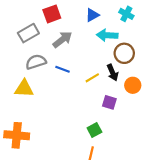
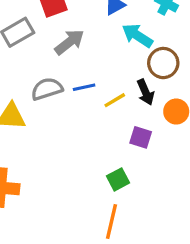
cyan arrow: (107, 35) -> (137, 36), turned 30
gray semicircle: (36, 62) -> (47, 89), moved
blue line: (62, 69) -> (84, 87), moved, turned -32

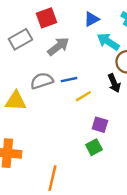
yellow line: (115, 100) -> (83, 96), moved
purple square: (141, 137) -> (100, 125), moved
orange line: (112, 221) -> (52, 178), moved

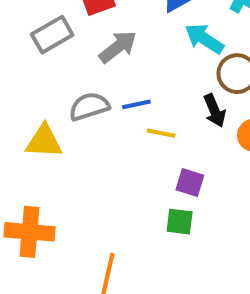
yellow line: (83, 96) -> (161, 133), turned 42
green square: (94, 147) -> (180, 222), turned 35

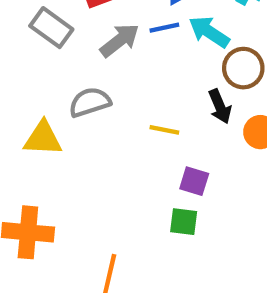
gray rectangle: (52, 35) -> (51, 28), turned 66
blue line: (136, 104) -> (164, 28), moved

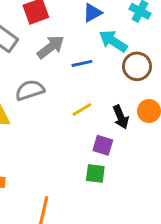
blue line: (164, 28) -> (82, 63), moved
black arrow: (220, 106) -> (121, 117), moved
yellow line: (164, 130) -> (82, 110), turned -42

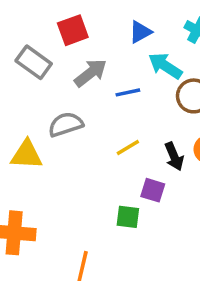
green square: (95, 174) -> (128, 217), moved

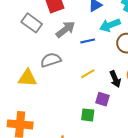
cyan arrow: (165, 66) -> (110, 25), turned -54

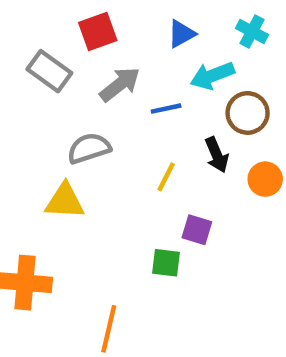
yellow line: (88, 74) -> (166, 177), turned -32
yellow triangle: (27, 78) -> (65, 201), moved
black arrow: (115, 79) -> (217, 155), moved

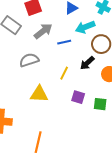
black arrow: (217, 155) -> (87, 63), turned 70
yellow triangle: (65, 201) -> (39, 94), moved
green square: (166, 263) -> (100, 104), moved

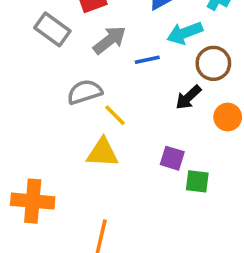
yellow line: (64, 73) -> (115, 115), moved, turned -72
green square: (100, 104) -> (197, 181), moved

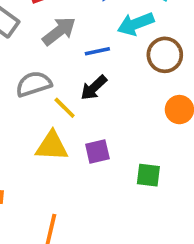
black arrow: (188, 97) -> (94, 88), moved
purple square: (172, 158) -> (97, 152), moved, turned -30

